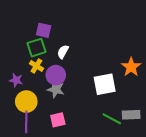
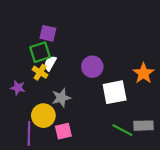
white semicircle: (63, 52) -> (50, 63), moved
purple circle: (56, 75) -> (92, 67), moved
gray star: (56, 89) -> (61, 98), turned -30
yellow circle: (26, 102) -> (43, 116), moved

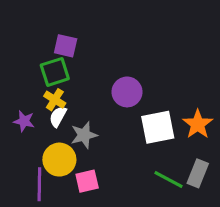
white semicircle: (50, 63) -> (58, 117), moved
orange star: (143, 73) -> (198, 124), moved
gray rectangle: (143, 126) -> (198, 173), turned -66

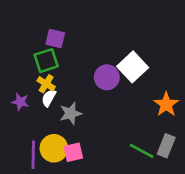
white square: (158, 127) -> (133, 67), moved, turned -32
yellow circle: (59, 160) -> (54, 148), moved

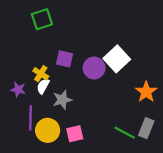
purple square: (55, 39) -> (65, 59), moved
green square: (46, 61) -> (42, 19), moved
pink square: (73, 152) -> (75, 134), moved
purple line: (33, 155) -> (31, 118), moved

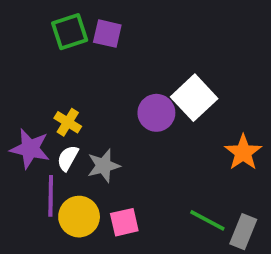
purple square: (65, 59) -> (107, 34), moved
white semicircle: (43, 86) -> (68, 158), moved
purple star: (18, 90) -> (30, 149), size x1.5
gray rectangle: (146, 128) -> (243, 232), moved

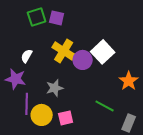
yellow cross: (68, 122) -> (64, 51), moved, size x1.6
white semicircle: (68, 158) -> (27, 56), moved
green line: (207, 220) -> (105, 106), moved

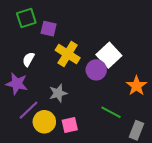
green square: (37, 17) -> (26, 18), moved
purple square: (57, 18) -> (49, 29), moved
purple circle: (83, 60) -> (96, 70), moved
purple line: (27, 104) -> (28, 110), turned 45

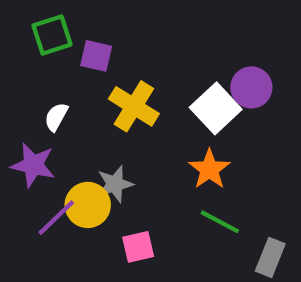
purple circle: (96, 70) -> (251, 87), moved
orange star: (136, 86) -> (209, 169), moved
yellow circle: (44, 122) -> (88, 205), moved

